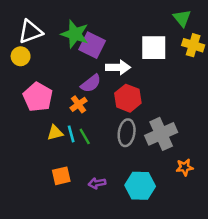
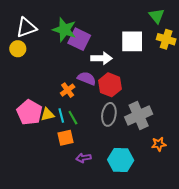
purple semicircle: (91, 83) -> (87, 78), moved, turned -120
pink pentagon: (38, 97) -> (29, 112), moved
orange square: (61, 176) -> (65, 138), moved

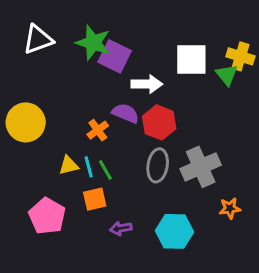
green triangle: (157, 16) -> (227, 75), moved
yellow circle: (18, 49) -> (26, 122), moved, size x1.6
pink pentagon: (29, 112) -> (47, 216), moved

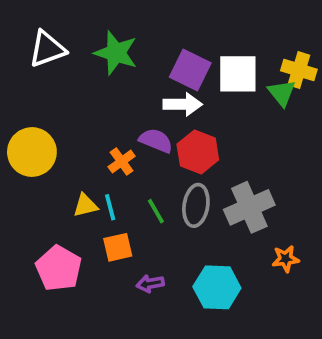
purple square: (115, 56) -> (190, 70), moved
green line: (105, 170) -> (156, 211), moved

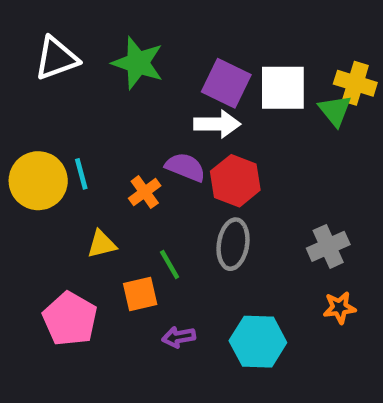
cyan line: (110, 207) -> (81, 174), moved
gray cross: (249, 207) -> (328, 246), moved, size x0.7
green line: (156, 211) -> (170, 265), moved

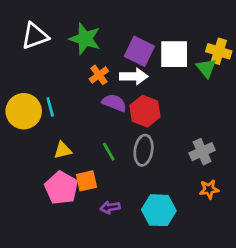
orange cross: (145, 192) -> (99, 75), moved
green line: (170, 265) -> (109, 152), moved
pink pentagon: (70, 319) -> (61, 188), moved

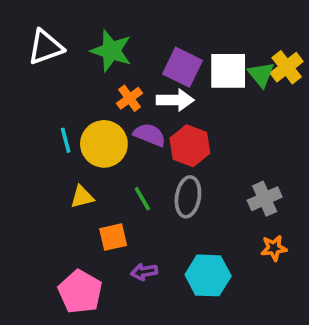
yellow cross: (219, 51) -> (287, 67), turned 35
green triangle: (206, 68) -> (261, 74), moved
yellow circle: (24, 111) -> (104, 144), moved
pink pentagon: (61, 188) -> (80, 292), moved

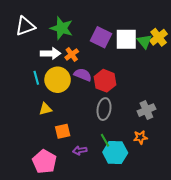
white arrow: (175, 100) -> (50, 53), moved
green line: (142, 199) -> (105, 140), moved
orange star: (274, 248) -> (140, 137), moved

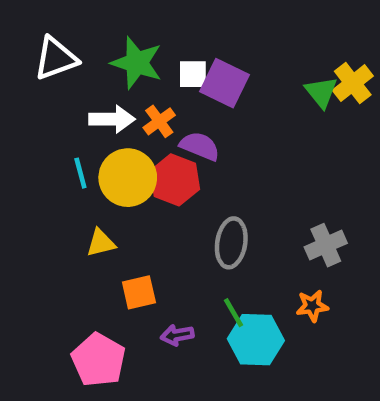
white square: (126, 39) -> (193, 74), moved, size x0.6
purple semicircle: (83, 75) -> (200, 146), moved
red hexagon: (105, 81) -> (175, 180), moved

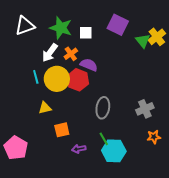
purple square: (224, 83) -> (118, 25), moved
white arrow: (112, 119) -> (50, 53), turned 126
orange star: (312, 306) -> (154, 137), moved
pink pentagon: (98, 360) -> (16, 148), moved

